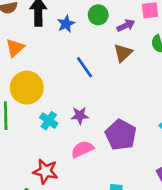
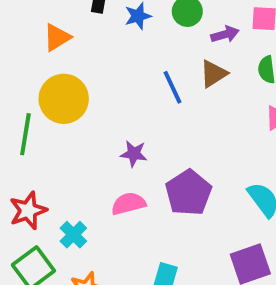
blue line: (84, 67) -> (173, 87), moved
cyan cross: (49, 121) -> (73, 235), moved
red star: (45, 171) -> (28, 211), moved, turned 30

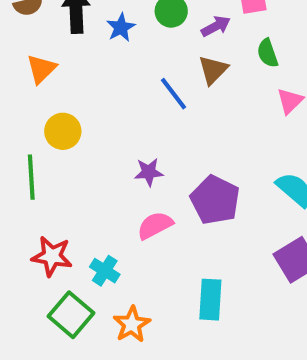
yellow circle: (64, 99) -> (63, 131), size x0.7
red star: (28, 211) -> (52, 256), turned -30

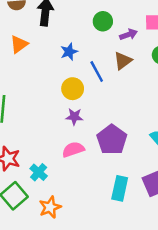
blue star: (121, 27) -> (69, 52), moved
yellow circle: (63, 131) -> (73, 89), moved
cyan rectangle: (210, 300) -> (120, 188), moved

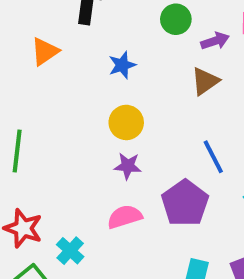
blue line: (97, 71) -> (213, 157), moved

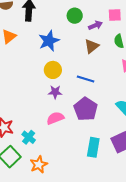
blue star: (122, 65) -> (49, 41), size x1.5
blue line: (213, 157) -> (86, 79), moved, turned -42

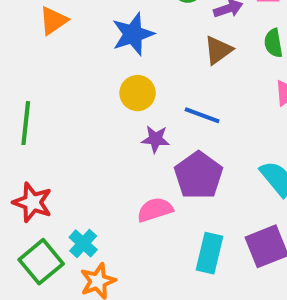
purple star: (55, 92) -> (155, 139), moved
pink semicircle: (55, 118) -> (155, 210), moved
cyan cross: (29, 137) -> (83, 243), moved

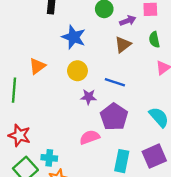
orange triangle: (53, 21) -> (37, 66), moved
blue star: (133, 34) -> (74, 37), turned -30
cyan cross: (83, 243) -> (49, 158), turned -35

